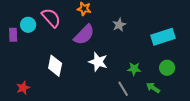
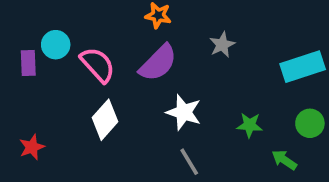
pink semicircle: (51, 18) -> (98, 65), moved
white diamond: (55, 66) -> (105, 120), turned 30
red star: (23, 88) -> (32, 147), moved
gray line: (123, 89) -> (189, 162), moved

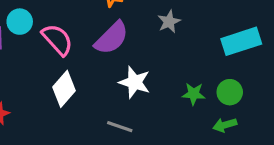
green circle: (310, 123) -> (230, 92), moved
green arrow: (284, 160) -> (225, 125), turned -50
gray line: (189, 162) -> (120, 127), moved, turned -40

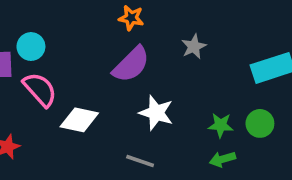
pink semicircle: (57, 40) -> (40, 89), moved
white diamond: (64, 89) -> (79, 120), turned 60
green arrow: (225, 125) -> (222, 159), moved

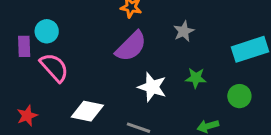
white diamond: (79, 120) -> (87, 111), moved
green star: (221, 125) -> (196, 78), moved

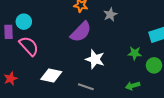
gray star: (184, 31) -> (110, 15), moved
green star: (196, 78) -> (135, 53), moved

